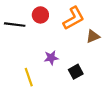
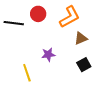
brown triangle: (93, 36) -> (81, 38), moved
black square: (76, 72) -> (84, 65), moved

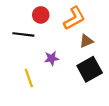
black line: (14, 23) -> (23, 34), moved
black square: (84, 65) -> (90, 69), size x1.6

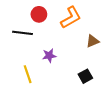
brown triangle: (86, 41) -> (93, 41), moved
black square: (90, 69) -> (85, 76), moved, size x0.6

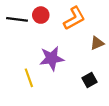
black line: (22, 33) -> (17, 19), moved
purple star: (49, 56) -> (52, 58), size x1.6

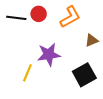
yellow line: (29, 78) -> (27, 73), turned 42
black square: (89, 80) -> (84, 75), size x1.6

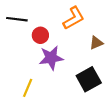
red circle: (39, 14) -> (40, 35), moved
yellow line: (27, 73) -> (28, 88), moved

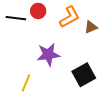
red circle: (40, 35) -> (38, 11), moved
brown triangle: (96, 43) -> (91, 27), moved

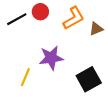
black line: (16, 18) -> (17, 19), turned -36
yellow line: (26, 83) -> (25, 77), moved

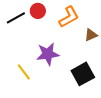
brown triangle: (96, 29) -> (91, 35), moved
yellow line: (25, 77) -> (24, 72), turned -60

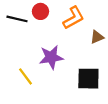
black line: (16, 18) -> (17, 19), turned 42
black square: (83, 74) -> (88, 79), turned 30

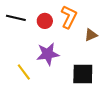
red circle: (40, 11) -> (45, 21), moved
orange L-shape: (74, 18) -> (69, 17), turned -35

